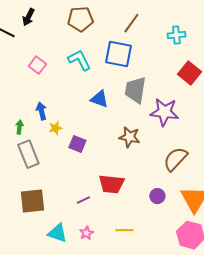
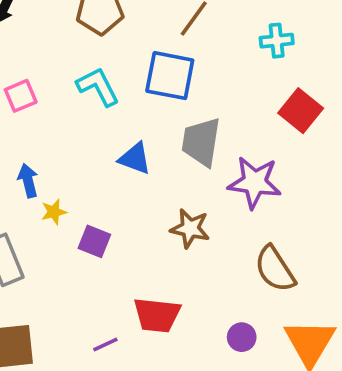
pink square: (37, 65) -> (21, 96), turned 30
brown semicircle: (175, 159) -> (275, 269), turned -76

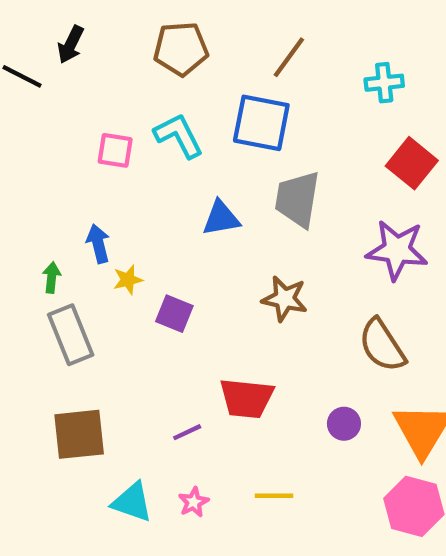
pink square: (21, 96) -> (115, 150), moved, turned 32
blue triangle: (135, 158) -> (221, 218), turned -30
purple star: (255, 182) -> (397, 250), moved

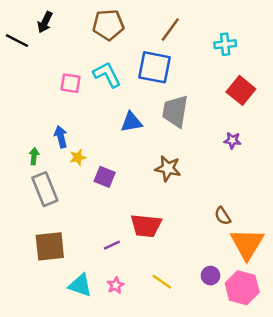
purple star: (397, 250) -> (232, 140), size x0.5
brown semicircle: (382, 345) -> (223, 216), moved, size x0.6
purple circle: (344, 424) -> (210, 276), moved
yellow line: (274, 496) -> (162, 282), turned 35

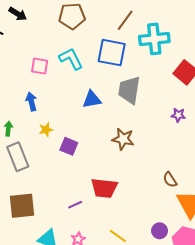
black arrow: (45, 22) -> (18, 14), turned -84
cyan cross: (225, 44) -> (154, 39), moved, size x1.6
blue arrow: (61, 137) -> (31, 102), moved

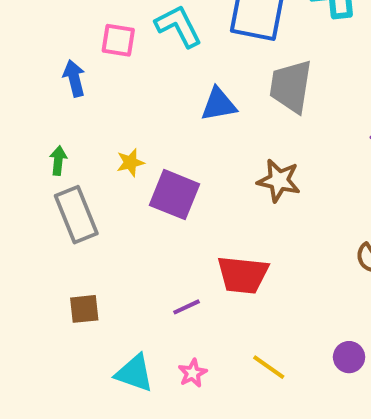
blue arrow: (31, 102) -> (74, 78), moved
purple square: (69, 146) -> (175, 195), size x1.4
brown square: (22, 206) -> (84, 309), size x0.6

